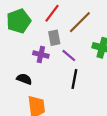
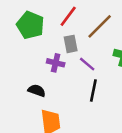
green pentagon: (19, 21) -> (30, 25), turned -30

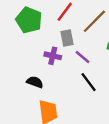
black line: (93, 91) -> (89, 82), turned -48

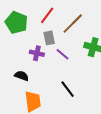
black line: (89, 82) -> (68, 89), moved

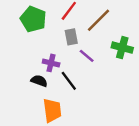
purple cross: (37, 53) -> (51, 63), moved
black line: (68, 89) -> (69, 81), moved

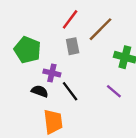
green pentagon: (33, 19) -> (28, 50), moved
purple line: (87, 56) -> (114, 91), moved

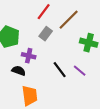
gray rectangle: (73, 46) -> (46, 34), turned 48
black line: (70, 91) -> (60, 70), moved

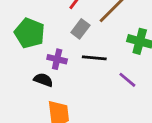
black line: (60, 70) -> (94, 58), moved, turned -48

